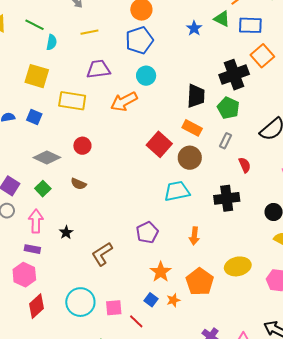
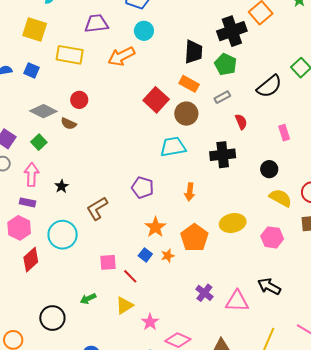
gray rectangle: (226, 141) -> (222, 97), turned 35
brown semicircle: (78, 184) -> (69, 124), moved
purple pentagon: (147, 232) -> (143, 188), turned -30
cyan circle: (80, 302) -> (63, 235), moved

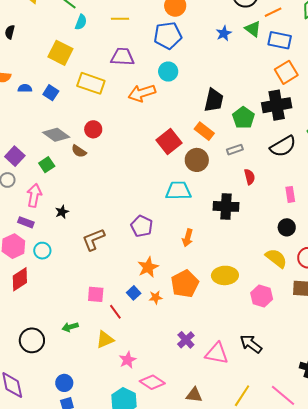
black cross: (232, 31) -> (277, 105), moved
black circle: (269, 169) -> (287, 227), moved
cyan circle: (63, 235) -> (42, 251), moved, size x0.6

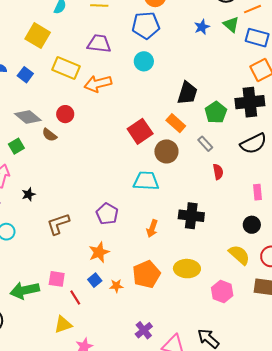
orange arrow: (142, 93) -> (98, 84), moved
gray rectangle: (235, 150) -> (205, 144), turned 63
black cross: (226, 206) -> (191, 216), moved
orange star: (148, 267) -> (99, 252), moved
green arrow: (70, 327) -> (25, 290), moved, size x1.8

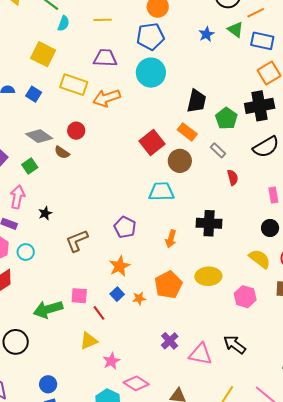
cyan circle: (144, 61) -> (151, 73), size x1.5

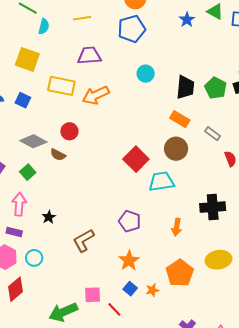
cyan circle: (151, 73) -> (146, 74), moved, size x0.6
green pentagon: (226, 118) -> (216, 88), moved
red square: (152, 143) -> (136, 159), moved

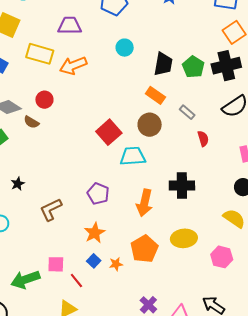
orange arrow: (177, 227) -> (145, 203), size x1.5

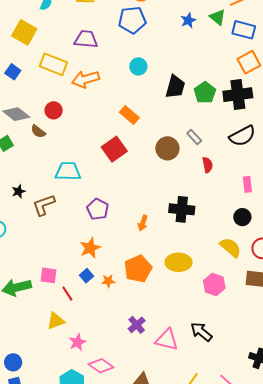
orange rectangle: (155, 95) -> (129, 115), moved
brown circle: (150, 125) -> (167, 148), moved
cyan trapezoid: (133, 156) -> (68, 171), moved
orange arrow: (145, 203) -> (143, 223), size x0.6
brown L-shape: (51, 209) -> (44, 205), moved

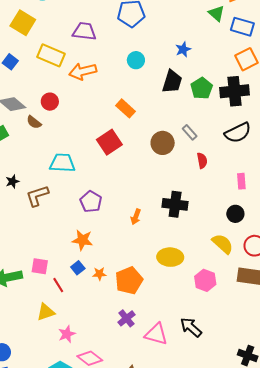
blue star: (188, 20) -> (183, 49), moved
orange star: (90, 248) -> (82, 240), turned 30
orange pentagon: (138, 269) -> (129, 280), moved

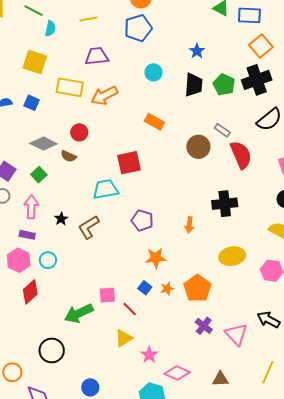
red square: (109, 142) -> (129, 163), moved, turned 35
red semicircle: (202, 161) -> (241, 155), size x1.8
orange star: (82, 240) -> (156, 258), moved
pink triangle: (156, 334) -> (236, 334), turned 45

